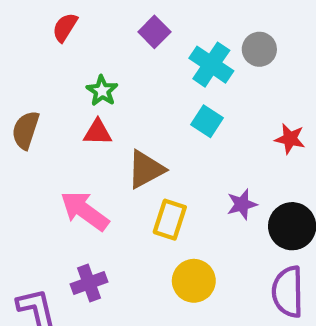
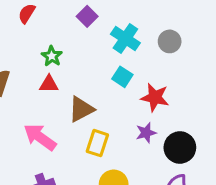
gray circle: (259, 49) -> (170, 41), moved
red star: (290, 139) -> (155, 97), moved, size x1.4

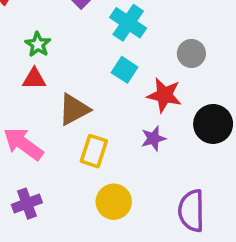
gray circle: (170, 41) -> (191, 53), moved
black circle: (180, 147) -> (213, 124), moved

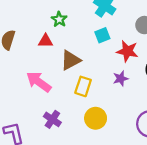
green star: (38, 44) -> (59, 19), moved
cyan square: (125, 70) -> (102, 35), turned 35
purple cross: (27, 204) -> (52, 119), moved, turned -36

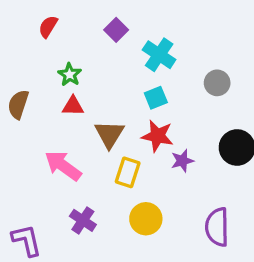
green star: (59, 19) -> (70, 75), moved
red star: (127, 51) -> (157, 136), moved
brown triangle: (71, 60) -> (109, 134), turned -30

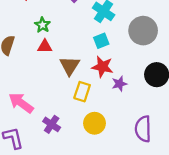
gray circle: (217, 83) -> (143, 31), size x1.6
pink arrow: (63, 166) -> (21, 103), moved

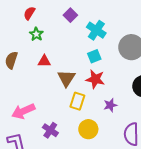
green star: (43, 25) -> (36, 34), moved
purple star: (119, 84) -> (110, 105), moved
pink arrow: (21, 103) -> (23, 111), turned -60

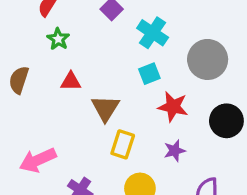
red star: (95, 79) -> (173, 107), moved

